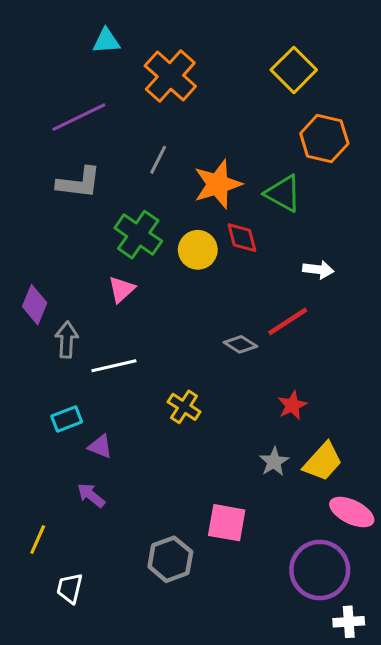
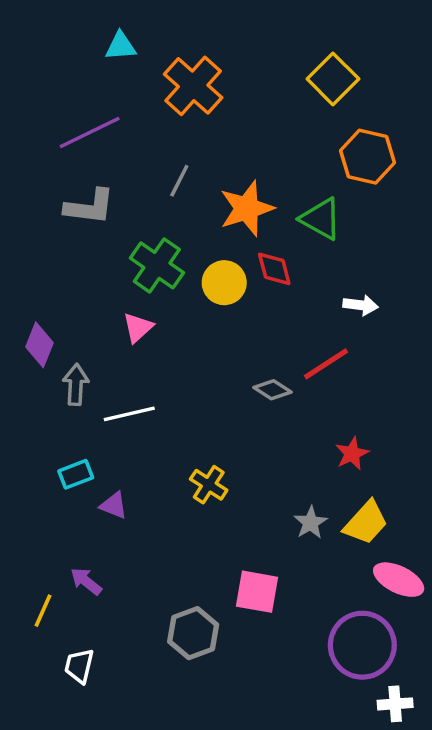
red star: (292, 405) -> (352, 454), moved
yellow cross: (184, 407) -> (209, 485), moved
purple arrow: (91, 495) -> (86, 581), moved

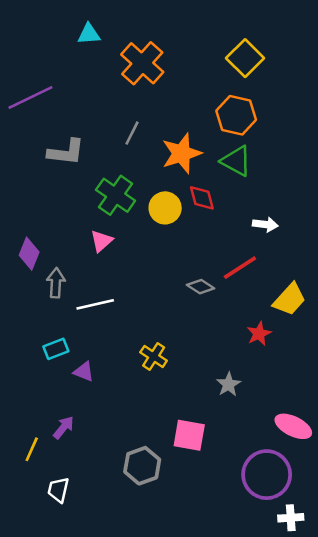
purple line: (90, 132) -> (30, 97), moved
orange hexagon: (368, 157) -> (236, 115), moved
yellow trapezoid: (366, 523) -> (289, 299), moved
purple arrow: (86, 581) -> (63, 428), turned 90

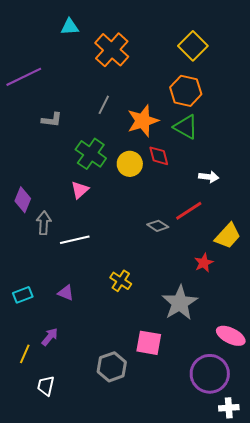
gray L-shape: (66, 152) -> (52, 120), size x0.7
cyan rectangle: (56, 349) -> (23, 295), moved
gray star: (229, 384) -> (180, 303), size x1.8

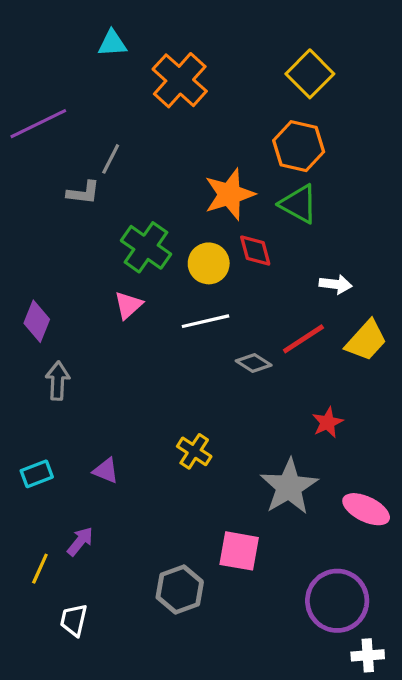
gray line: (104, 105) -> (111, 159), moved
gray arrow: (44, 223) -> (58, 381), moved
yellow trapezoid: (228, 236) -> (366, 340), moved
white line: (75, 240) -> (205, 321), moved
pink ellipse: (231, 336) -> (366, 509), moved

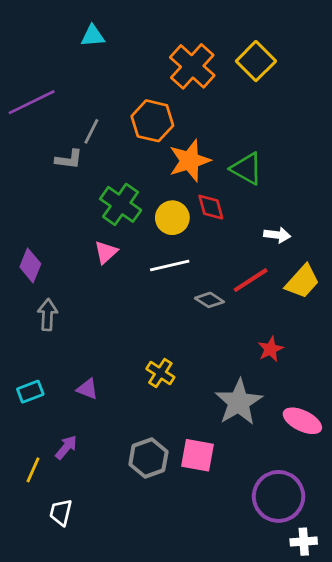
orange cross: (180, 80) -> (192, 66), moved
orange hexagon: (299, 146) -> (152, 121), moved
gray hexagon: (180, 590) -> (148, 458), moved

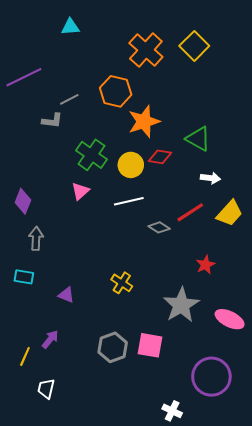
gray line: (91, 131) -> (69, 99), turned 36
green triangle: (247, 169) -> (198, 139), moved
red diamond: (211, 207) -> (160, 157), turned -65
cyan rectangle: (30, 392) -> (24, 277), moved, turned 30
white cross: (304, 542) -> (172, 411), moved, turned 30

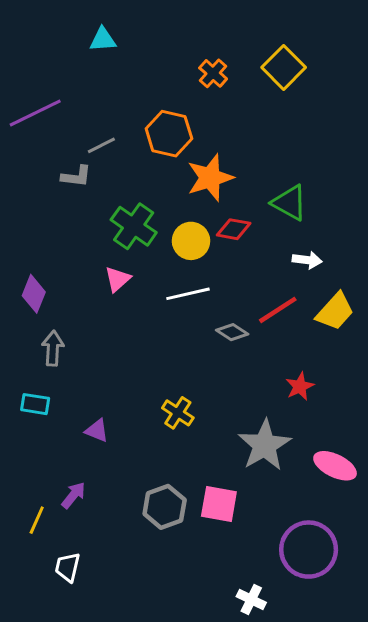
orange cross: (146, 50) -> (213, 73), size x0.6

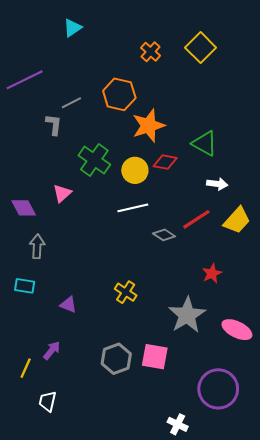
cyan triangle: (103, 40) -> (73, 28), turned -30
gray L-shape: (76, 176) -> (54, 125), turned -90
pink triangle: (118, 279) -> (62, 193), moved
purple diamond: (34, 294) -> (24, 208), turned -50

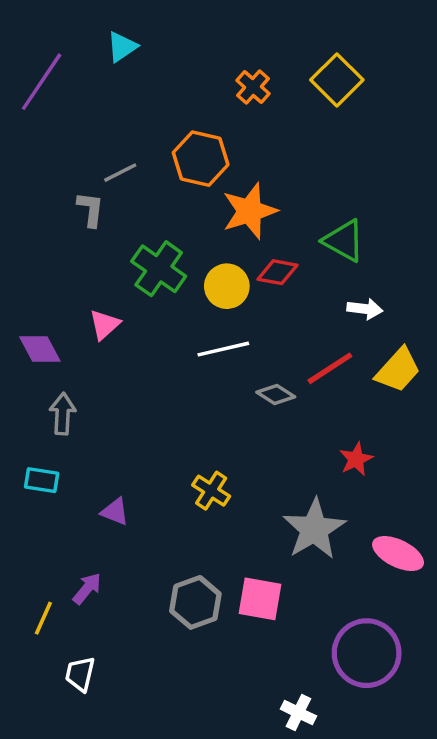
purple line: (25, 80) -> (42, 82), moved, turned -30

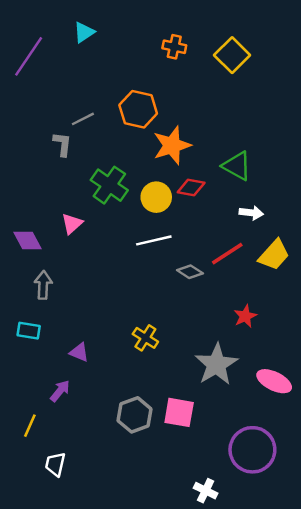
orange cross: (253, 87) -> (174, 47), moved, turned -30
purple arrow: (87, 588) -> (60, 391), moved

